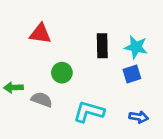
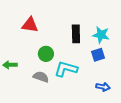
gray semicircle: (42, 100) -> (41, 77), moved
cyan L-shape: (89, 112) -> (66, 69), moved

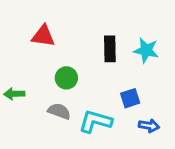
blue square: (98, 55) -> (130, 98), moved
cyan L-shape: (66, 69) -> (95, 121), moved

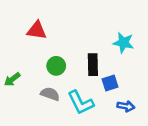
black rectangle: (110, 49) -> (93, 65), moved
green arrow: (14, 94) -> (12, 79), turned -35
cyan L-shape: (95, 121) -> (81, 103), turned -132

